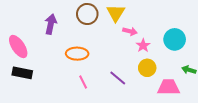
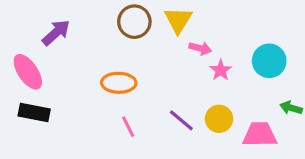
purple arrow: (51, 24) -> (56, 33), moved, turned 36
yellow circle: (147, 68) -> (219, 119), moved

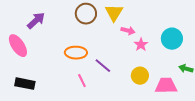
black rectangle: (34, 113) -> (25, 84), moved
purple line: (181, 120) -> (103, 66), moved

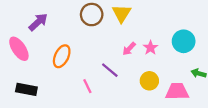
pink arrow: (128, 31) -> (129, 49), moved, turned 120
orange ellipse: (76, 53) -> (62, 56), moved, turned -65

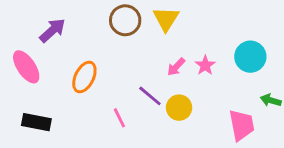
yellow circle: (149, 81) -> (179, 108), moved
pink trapezoid: (177, 92) -> (242, 125), turned 80

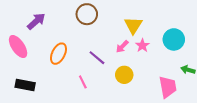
yellow triangle: (166, 19) -> (133, 25), moved
purple line: (150, 96) -> (97, 58), moved

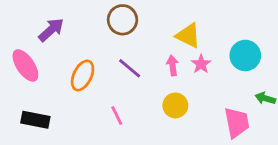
yellow triangle: (133, 25) -> (188, 35), turned -36
pink arrow: (122, 47) -> (172, 65), turned 128
purple line: (97, 58) -> (130, 68), moved

